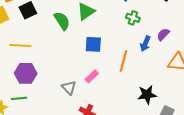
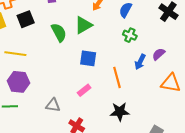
orange line: (124, 61) -> (117, 77), turned -35
gray triangle: (69, 88) -> (53, 105), moved, turned -42
black star: (147, 95) -> (120, 112), moved

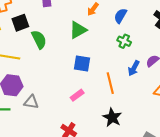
green semicircle: (59, 32) -> (39, 39), moved
gray triangle: (53, 105) -> (31, 102), moved
black star: (120, 112) -> (112, 117), turned 30

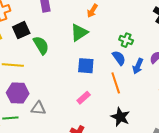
blue semicircle: (120, 16) -> (119, 58), moved, turned 119

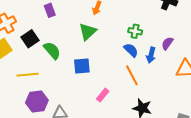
blue square: (86, 66) -> (82, 66), moved

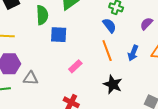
green semicircle: (52, 50) -> (42, 15), moved, turned 30
blue arrow: (151, 55) -> (133, 53), moved

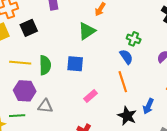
green semicircle: (42, 15) -> (45, 65), moved
blue arrow: (133, 53) -> (148, 106), moved

